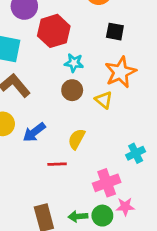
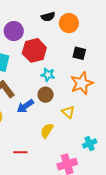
yellow triangle: (104, 100) -> (68, 112), moved
blue arrow: (34, 132) -> (25, 106), moved
red line: (57, 164) -> (20, 152), moved

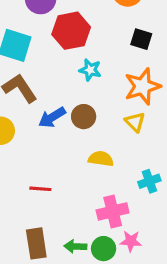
brown circle: (46, 95) -> (84, 117), moved
yellow triangle: (68, 112) -> (135, 122), moved
yellow semicircle: (47, 131) -> (101, 159), moved, turned 63

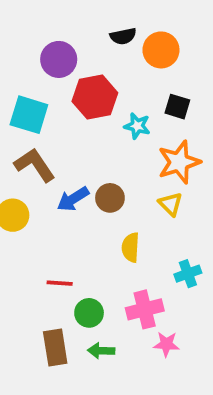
cyan star: (90, 70) -> (137, 126), moved
yellow semicircle: (101, 159) -> (131, 247), turned -95
green circle: (104, 249) -> (89, 313), moved

